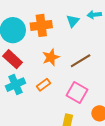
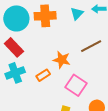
orange star: (51, 57) -> (62, 60), moved, turned 30
brown line: (81, 61) -> (91, 46), moved

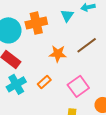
orange star: (62, 60) -> (58, 54), moved
pink square: (76, 85) -> (78, 86), turned 30

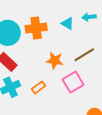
cyan triangle: (67, 16) -> (68, 23), turned -40
pink square: (78, 86) -> (73, 82), moved

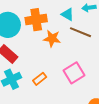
brown line: (84, 55) -> (80, 32), moved, turned 55
orange star: (55, 61) -> (52, 39), moved

